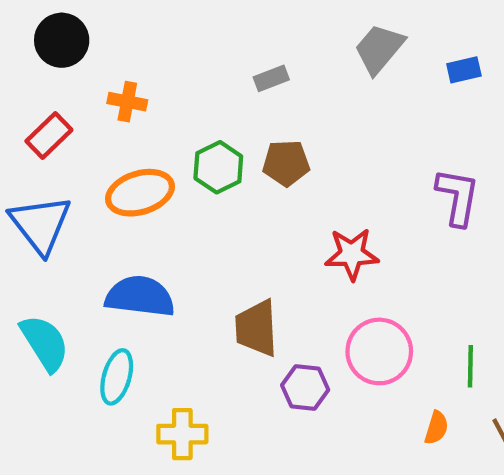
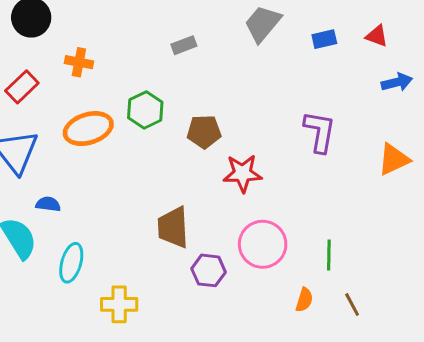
brown pentagon: (286, 163) -> (204, 132), moved
blue semicircle: (140, 296) -> (48, 204), moved, size x0.5

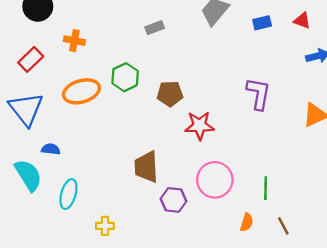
yellow cross: (119, 304) -> (105, 226), size x0.7

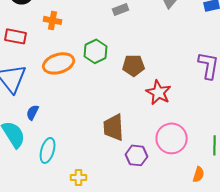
red rectangle: (31, 59) -> (16, 36), turned 55
red star: (199, 126) -> (159, 92), turned 30
blue semicircle: (51, 149) -> (33, 112), turned -70

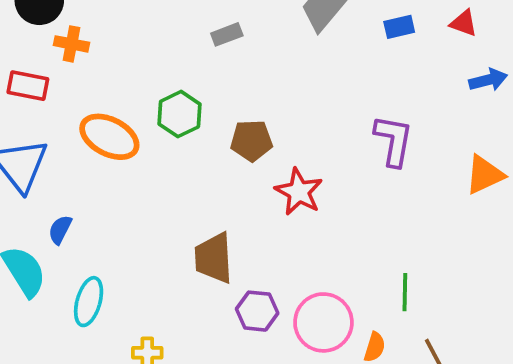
orange cross: (53, 20) -> (71, 44), moved
orange ellipse: (59, 63) -> (109, 137), turned 44
pink circle: (172, 138) -> (323, 322), moved

